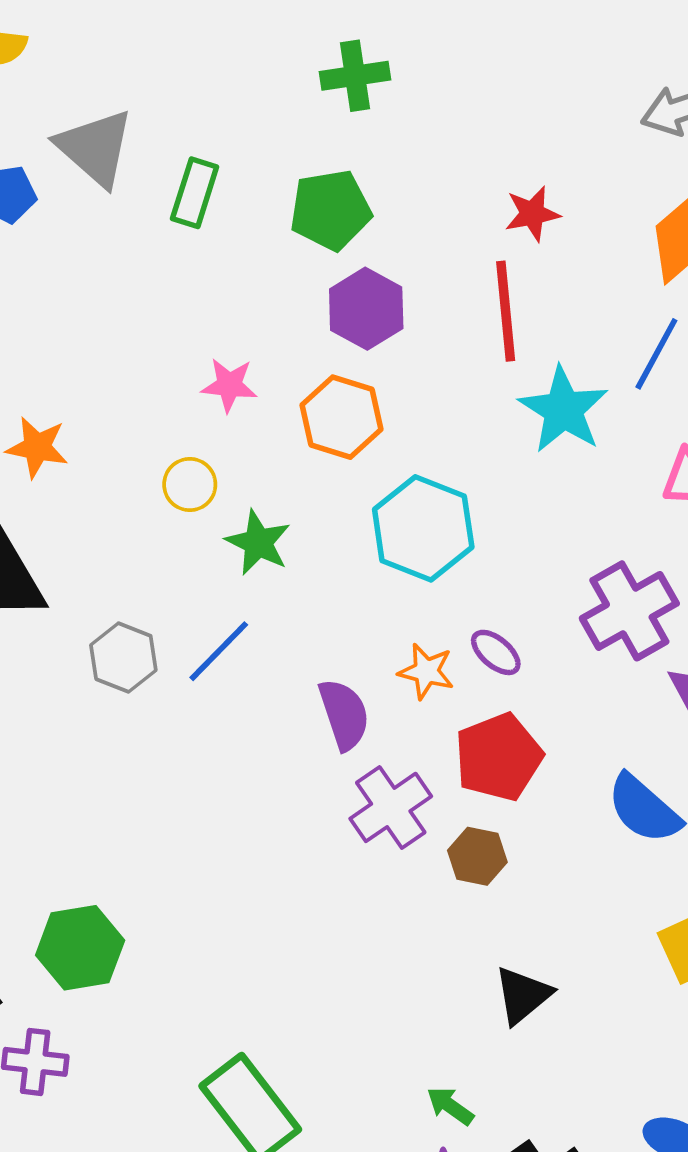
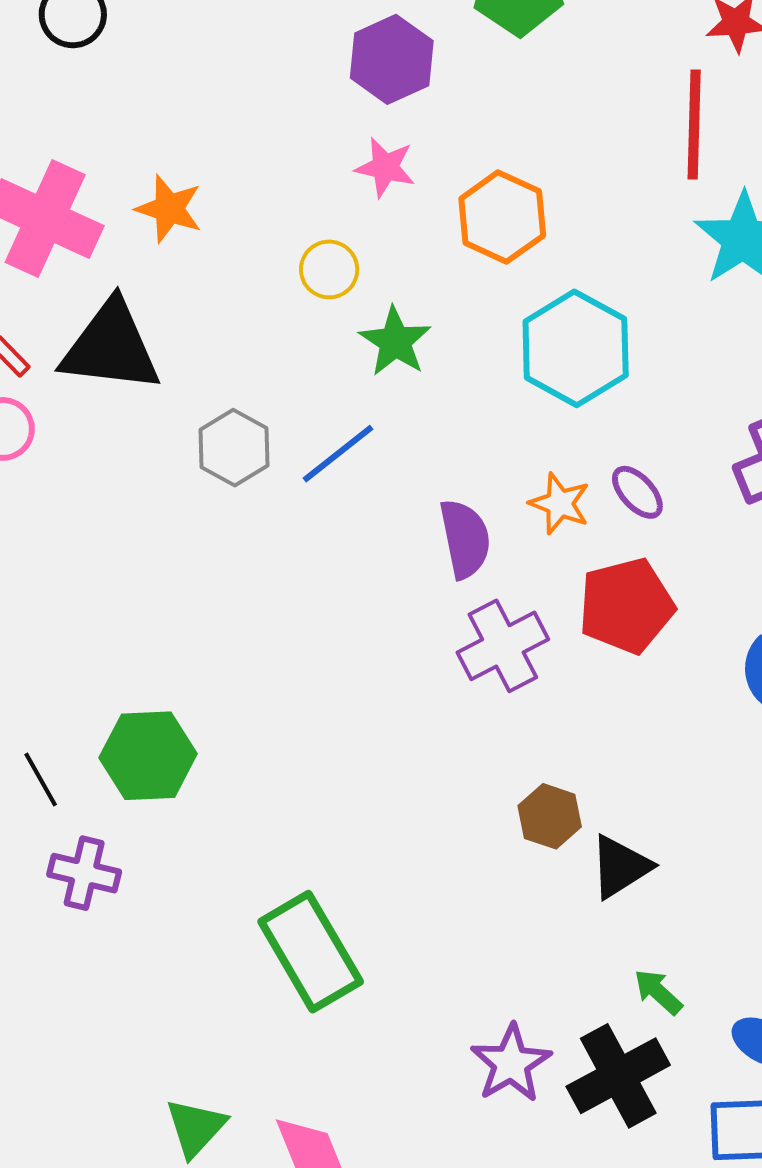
purple hexagon: (366, 309) -> (392, 59), moved
brown hexagon: (477, 856) -> (550, 816), moved
green arrow: (450, 1106) -> (658, 992), moved

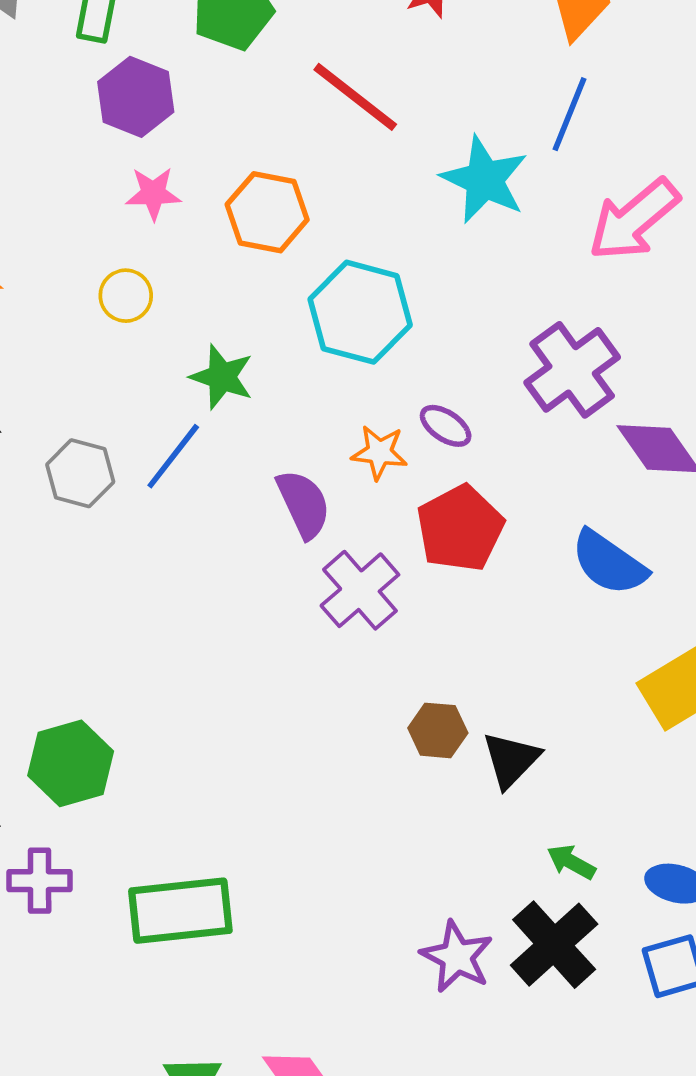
red line: (694, 125) -> (355, 97), moved, turned -40
green star: (395, 342) -> (222, 377), moved
green rectangle: (311, 952) -> (180, 911), moved, turned -52

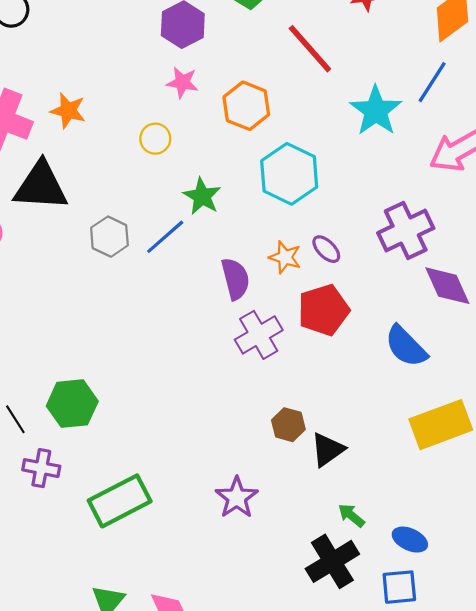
green rectangle: (180, 911) -> (120, 501), turned -32
purple star: (457, 957) -> (237, 498), moved

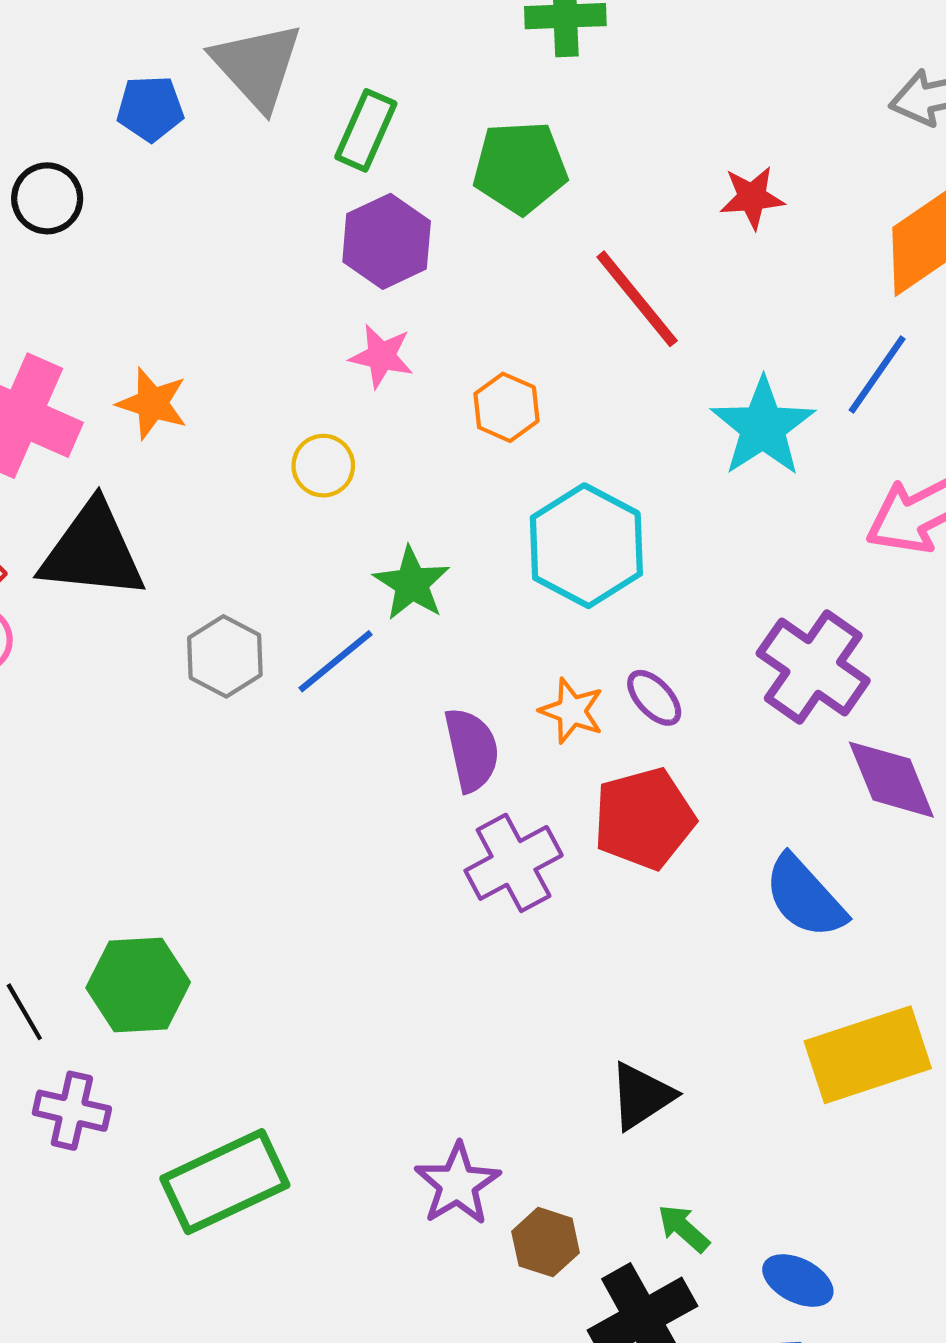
orange hexagon: (246, 106) -> (506, 407), size x0.7
purple cross: (406, 231) -> (813, 667), turned -32
brown hexagon: (288, 425) -> (546, 1242), moved

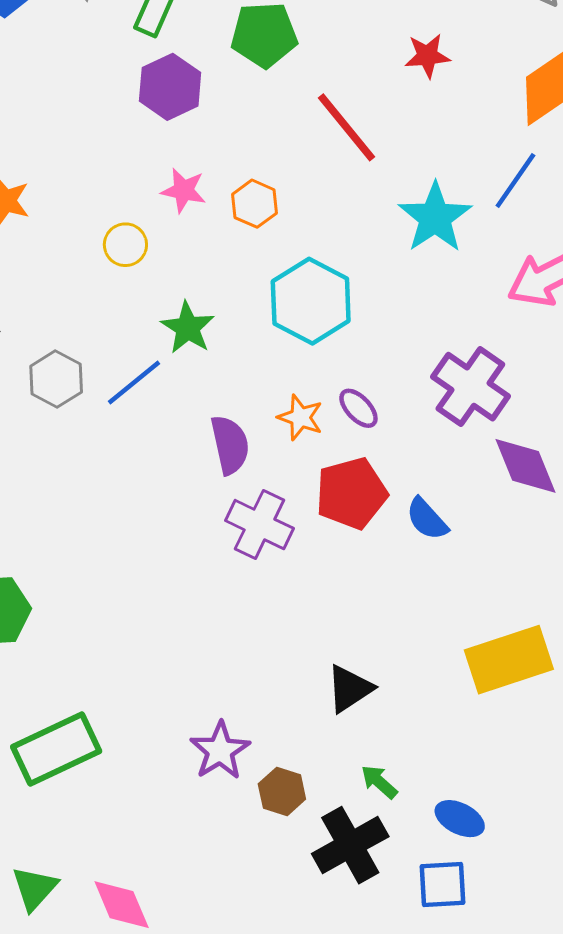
pink star: (381, 356) -> (184, 190), moved
purple cross: (514, 863) -> (259, 525), turned -36
blue semicircle: (805, 897) -> (427, 519), moved, size x0.7

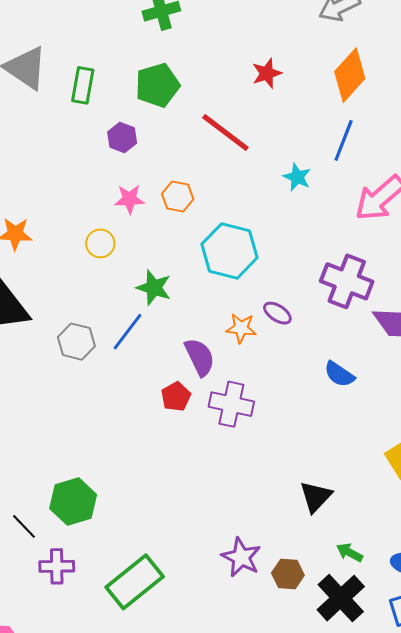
purple hexagon: (170, 87) -> (122, 138), moved, size x0.7
cyan star: (435, 217) -> (297, 177), size x0.6
red pentagon: (351, 493) -> (176, 397), moved, size x0.6

